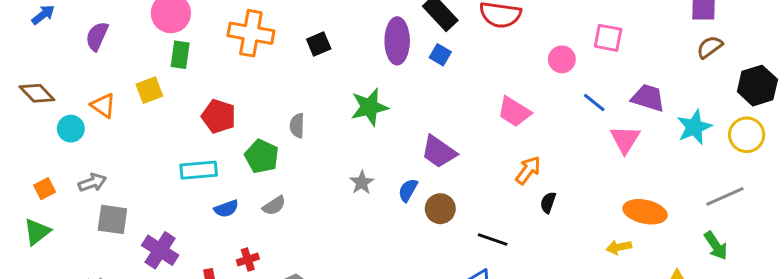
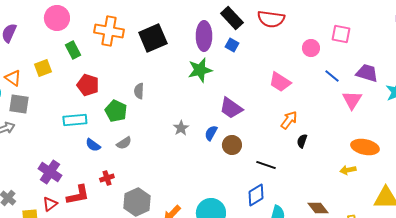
black square: (319, 44) -> (153, 38), size x1.8
green rectangle: (180, 55) -> (73, 50), moved, turned -36
green star: (369, 107) -> (200, 70), moved
blue semicircle: (226, 209) -> (93, 145), turned 56
gray square: (112, 219) -> (19, 104), moved

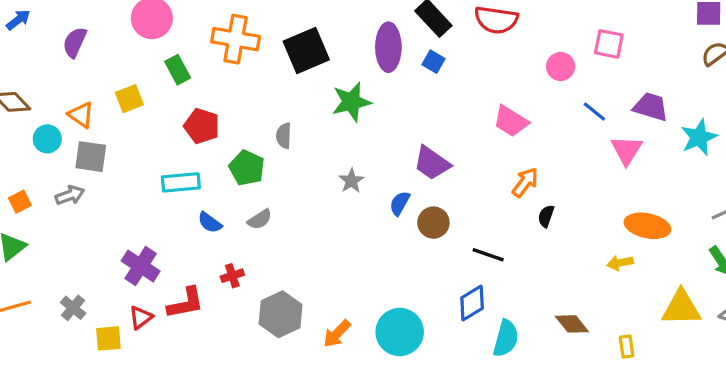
green star: (200, 70) -> (351, 102), moved
gray star: (181, 128) -> (351, 181), moved

